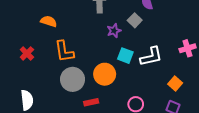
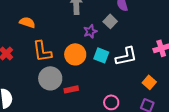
orange circle: (105, 74) -> (75, 54), moved
red rectangle: (91, 102) -> (71, 89), moved

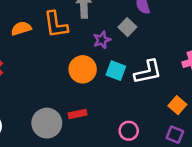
orange semicircle: (27, 22) -> (21, 28), turned -35
orange L-shape: (42, 51) -> (56, 25), moved
gray circle: (50, 78) -> (47, 123), moved

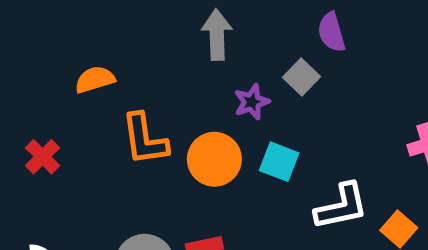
orange L-shape: (56, 25) -> (145, 139), moved
white L-shape: (148, 72) -> (341, 207), moved

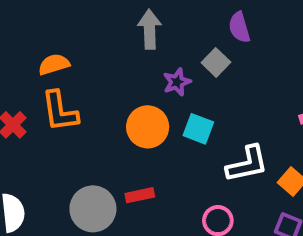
orange L-shape: (145, 139) -> (60, 111), moved

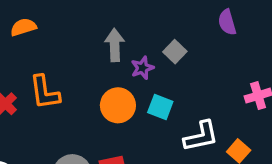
purple semicircle: (239, 27) -> (227, 22), moved
gray arrow: (150, 29) -> (115, 45), moved
orange semicircle: (54, 64) -> (23, 27), moved

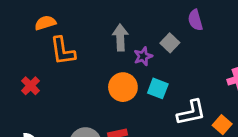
purple semicircle: (227, 22) -> (195, 20), moved
orange L-shape: (45, 92) -> (63, 51), moved

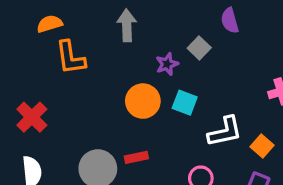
gray arrow: (120, 38) -> (127, 25), moved
red cross: (31, 86) -> (32, 117), moved, size x1.4

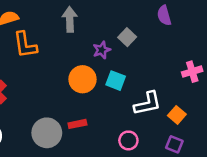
purple semicircle: (230, 21) -> (164, 15), moved

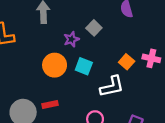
pink cross: (192, 72) -> (151, 58), turned 30
orange square: (177, 115) -> (127, 62), moved

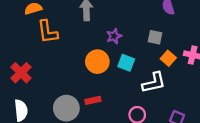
gray square: (94, 28) -> (155, 37), moved, turned -32

